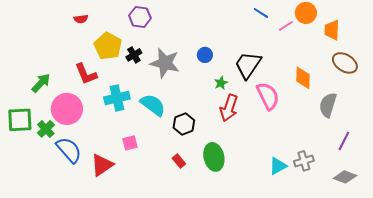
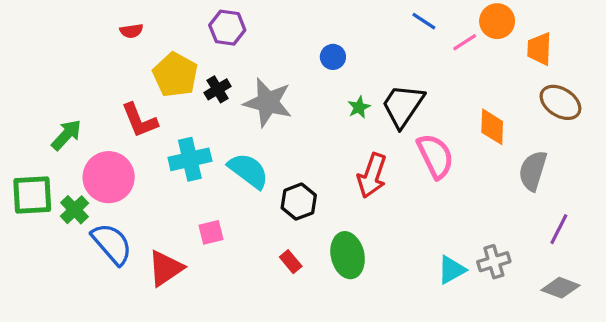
blue circle: (205, 55) -> (333, 57), moved
green star: (221, 83) -> (359, 107), moved

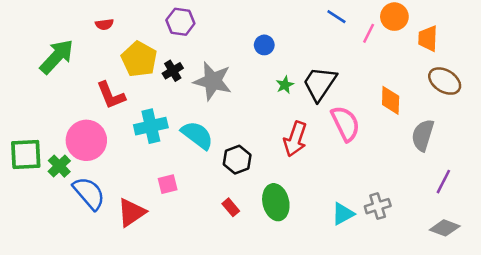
pink line: (465, 42) -> (369, 33), turned -30
green arrow: (66, 135) -> (57, 57), moved, size x1.4
gray cross: (494, 262) -> (378, 206), moved
cyan triangle: (452, 270) -> (343, 214), moved

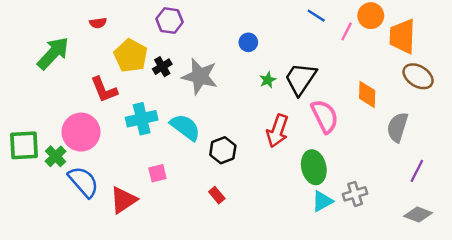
orange trapezoid: (428, 39) -> (402, 36), size x1.4
green ellipse: (276, 202) -> (314, 167), moved

